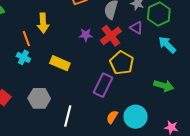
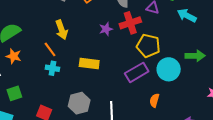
red cross: (111, 36) -> (130, 23), turned 35
purple rectangle: (103, 85) -> (137, 72), turned 50
cyan circle: (136, 117) -> (169, 69), moved

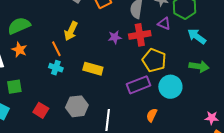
yellow arrow: (62, 30) -> (71, 31), turned 36
green arrow: (195, 56) -> (199, 66), moved

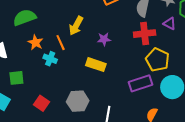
purple star: (115, 37) -> (104, 39), moved
orange star: (19, 50) -> (35, 42), moved
cyan cross: (56, 68) -> (50, 59), moved

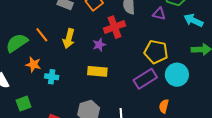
red cross: (145, 34) -> (115, 27), moved
orange line: (61, 43) -> (42, 35), moved

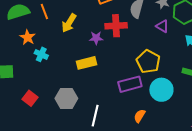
yellow rectangle: (97, 71) -> (87, 63), turned -36

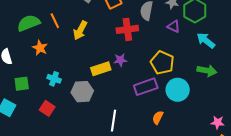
purple star: (96, 38) -> (120, 60), moved
cyan cross: (41, 54) -> (54, 79), moved
gray hexagon: (66, 98) -> (82, 92), moved

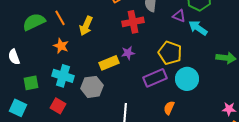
cyan arrow: (206, 40) -> (198, 28), moved
orange star: (40, 48) -> (61, 46), moved
green arrow: (207, 71) -> (226, 58), moved
cyan cross: (54, 79) -> (63, 76), size x1.5

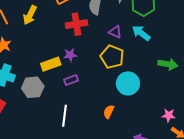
purple triangle: (179, 16) -> (115, 32), moved
yellow arrow: (86, 26) -> (30, 15), moved
purple rectangle: (155, 78) -> (71, 80), moved, size x0.6

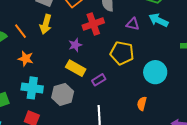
purple star: (70, 55) -> (75, 45), moved
yellow pentagon: (112, 57) -> (122, 53), moved
yellow rectangle: (51, 64) -> (76, 68), turned 60

